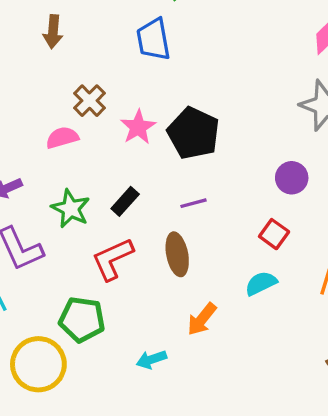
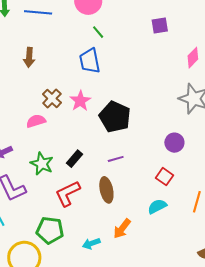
pink star: (138, 127) -> (80, 101), moved
cyan arrow: (151, 359) -> (91, 244), moved

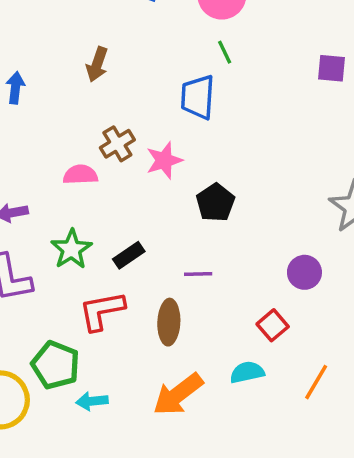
black pentagon: (115, 117) -> (215, 203), size x0.7
orange arrow: (122, 229) -> (178, 394), size x1.4
cyan arrow: (91, 244) -> (92, 401), moved

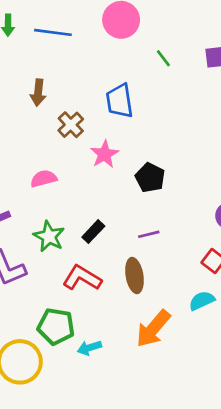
green line: (225, 52) -> (163, 58), moved
brown cross: (117, 144) -> (71, 125), moved
red L-shape: (102, 311) -> (82, 278), turned 54

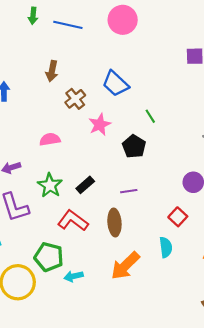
green line: (163, 58) -> (150, 116), moved
blue trapezoid: (120, 101) -> (115, 84), turned -44
cyan semicircle: (202, 301) -> (166, 247), turned 102

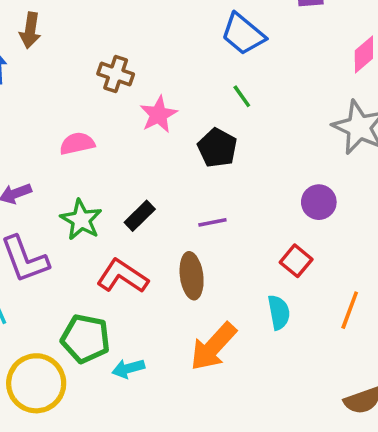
brown arrow: (52, 71) -> (30, 30), moved
blue trapezoid: (115, 84) -> (243, 34), moved
brown cross: (75, 99) -> (116, 74), turned -30

